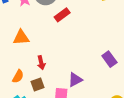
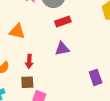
purple triangle: (75, 80) -> (62, 49), moved
brown square: (38, 85) -> (27, 82), moved

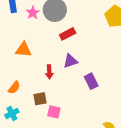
red arrow: (29, 61) -> (49, 72), moved
purple rectangle: (96, 77) -> (91, 81), moved

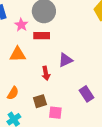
pink star: (33, 13) -> (21, 25), moved
red rectangle: (68, 34) -> (42, 36), moved, turned 35
purple rectangle: (91, 81) -> (86, 94), moved

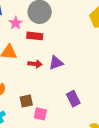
red arrow: (46, 73) -> (35, 64), moved, turned -80

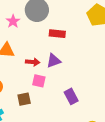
red rectangle: (35, 36) -> (57, 34), moved
pink square: (40, 114) -> (39, 81), moved

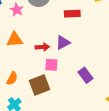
red rectangle: (57, 34) -> (72, 14), moved
brown square: (24, 99) -> (40, 85), size x1.5

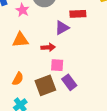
purple triangle: (63, 43) -> (62, 28), moved
purple rectangle: (86, 75) -> (69, 82), moved

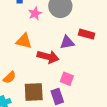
red arrow: (48, 47) -> (48, 57), size x1.5
pink square: (57, 65) -> (67, 79), moved

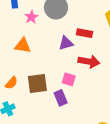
red arrow: (48, 57) -> (89, 61), moved
brown square: (34, 92) -> (37, 83), moved

